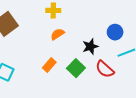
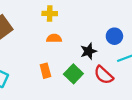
orange semicircle: (57, 34) -> (54, 38), turned 32
orange rectangle: (49, 65) -> (45, 71), turned -56

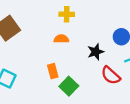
yellow cross: (50, 14) -> (67, 14), moved
green square: (73, 74) -> (69, 86), moved

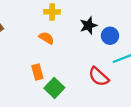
orange semicircle: (61, 39) -> (46, 38), turned 32
black star: (96, 52) -> (88, 26), moved

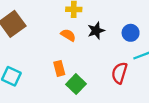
black star: (88, 26) -> (96, 31), moved
red semicircle: (99, 77) -> (119, 73), turned 65

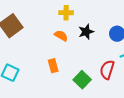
green square: (76, 84) -> (82, 80), moved

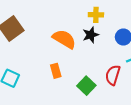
yellow cross: (66, 13) -> (96, 15), moved
orange semicircle: (61, 36) -> (64, 39), size x1.6

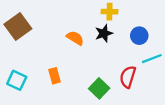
orange semicircle: (64, 39) -> (75, 38), size x0.7
orange rectangle: (56, 71) -> (55, 76), moved

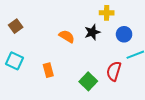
yellow cross: (109, 12) -> (107, 13), moved
brown square: (18, 26) -> (16, 26), size x0.6
cyan square: (17, 80) -> (15, 61), moved

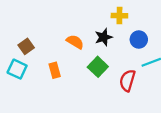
brown square: (16, 26) -> (26, 46), moved
orange rectangle: (48, 70) -> (55, 70), moved
green square: (88, 81) -> (98, 67), moved

